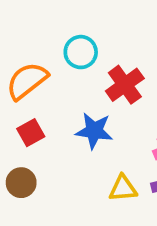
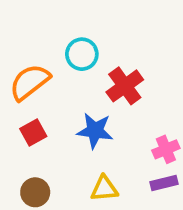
brown circle: (21, 183) -> (35, 192), moved
yellow triangle: (123, 188) -> (104, 189), moved

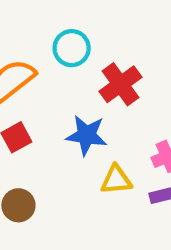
yellow triangle: (104, 189) -> (116, 180), moved

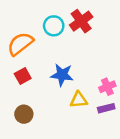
red cross: (120, 84) -> (81, 21), moved

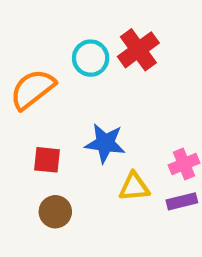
red square: (23, 76) -> (47, 160), moved, turned 35
brown circle: (24, 114) -> (55, 212), moved

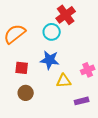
cyan circle: (91, 58) -> (52, 32), moved
purple rectangle: (182, 201) -> (82, 101), moved

